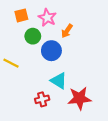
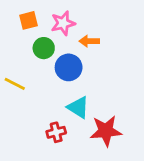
pink star: (47, 18) -> (63, 23), turned 30
orange arrow: (67, 31) -> (89, 41), turned 56

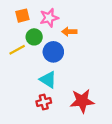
yellow line: (15, 84) -> (17, 50), moved, turned -56
cyan triangle: (78, 107) -> (48, 80), moved

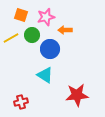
orange square: (22, 16) -> (21, 15), turned 32
yellow line: (17, 50) -> (11, 38), moved
red cross: (44, 102) -> (21, 102), moved

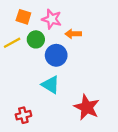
pink star: (46, 17) -> (52, 19), turned 30
red star: (77, 95) -> (87, 107), turned 30

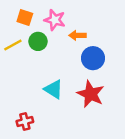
blue circle: (56, 55) -> (93, 58), moved
red star: (87, 107) -> (91, 94), moved

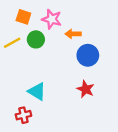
cyan triangle: (54, 89) -> (37, 91), moved
red star: (91, 94) -> (86, 89), size x0.7

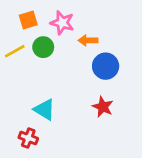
orange square: (23, 17) -> (28, 20), turned -35
red cross: (23, 115) -> (28, 138), turned 35

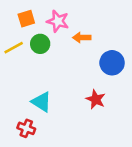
blue circle: (106, 66) -> (112, 63), moved

